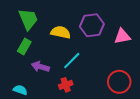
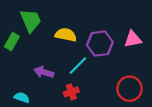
purple hexagon: (92, 25) -> (100, 44), moved
green rectangle: (24, 46) -> (12, 41), moved

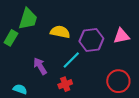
green trapezoid: (31, 21) -> (28, 19), turned 40
purple arrow: (44, 72) -> (40, 66), turned 42

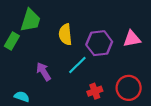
yellow semicircle: (60, 32) -> (65, 34), turned -108
red cross: (65, 84) -> (95, 91), moved

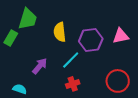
purple arrow: (44, 72) -> (40, 66), turned 72
red cross: (95, 91) -> (73, 84), moved

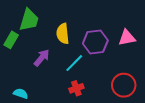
purple arrow: (40, 66) -> (42, 58), moved

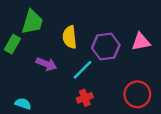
purple arrow: (42, 58) -> (46, 64), turned 72

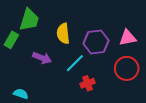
red circle: (137, 94) -> (127, 68), moved
red cross: (85, 98) -> (88, 83), moved

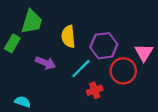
pink triangle: (128, 38) -> (144, 53), moved, turned -48
red circle: (127, 68) -> (123, 71), moved

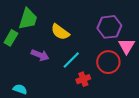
yellow semicircle: (68, 37) -> (60, 32), turned -48
purple hexagon: (104, 46) -> (109, 27), moved

